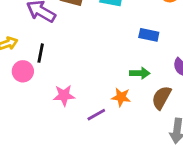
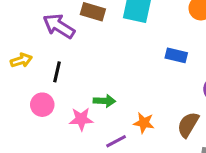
pink circle: (23, 71) -> (42, 105), moved
green arrow: (140, 73) -> (104, 101), moved

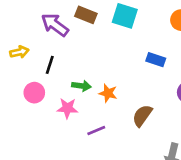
green arrow: (104, 101) -> (81, 86), moved
orange star: (144, 123) -> (108, 93), moved
brown semicircle: (188, 125) -> (142, 116), moved

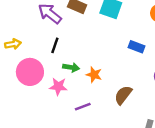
yellow arrow: (19, 52) -> (13, 44), moved
black line: (50, 65) -> (55, 45), moved
pink circle: (34, 93) -> (30, 72), size x1.5

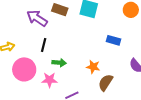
orange star: (94, 75) -> (93, 67), moved

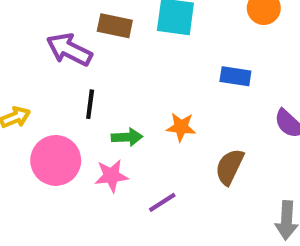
orange star: (93, 67) -> (181, 127), moved

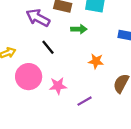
black line: (90, 104) -> (48, 47), turned -49
green arrow: (127, 137) -> (79, 29), moved

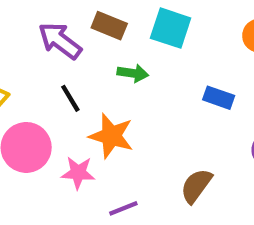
orange star: (96, 61) -> (111, 136), moved, size x1.5

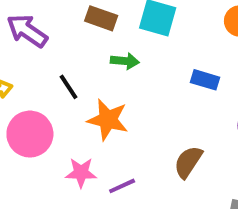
purple arrow: (60, 41) -> (27, 31), moved
pink star: (78, 173) -> (81, 173), moved

